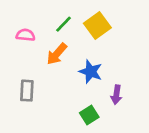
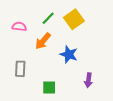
purple arrow: (116, 95) -> (88, 80), moved
green square: (89, 115) -> (49, 87), moved, turned 32

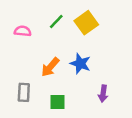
orange arrow: (43, 41) -> (50, 67), moved
gray rectangle: (20, 69) -> (24, 92), moved

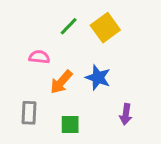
pink semicircle: (23, 31) -> (39, 57), moved

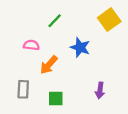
yellow square: (105, 28) -> (109, 20), moved
blue star: (98, 78) -> (80, 47), moved

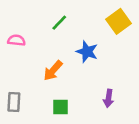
pink semicircle: (31, 45) -> (16, 40), moved
gray rectangle: (23, 89) -> (14, 102), moved

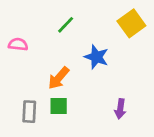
gray rectangle: (14, 102) -> (29, 112), moved
green square: (61, 107) -> (59, 106), moved

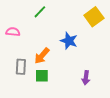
green line: (66, 25) -> (40, 12), moved
gray rectangle: (29, 112) -> (21, 67), moved

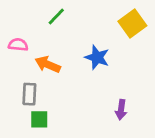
orange arrow: (42, 56) -> (48, 64), moved, turned 72
green square: (42, 76) -> (39, 119), moved

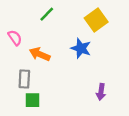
yellow square: (132, 24) -> (96, 20), moved
pink semicircle: (18, 45) -> (15, 38), turned 49

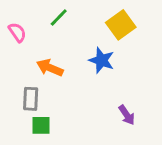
pink semicircle: (15, 38) -> (17, 32), moved
purple arrow: (101, 92) -> (127, 115), turned -42

